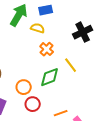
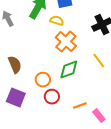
orange cross: (47, 49) -> (66, 42), size x1.5
yellow line: (71, 65) -> (99, 61), moved

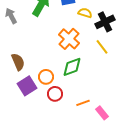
yellow semicircle: (57, 21) -> (85, 13), moved
yellow line: (99, 61) -> (102, 47), moved
purple square: (16, 98) -> (27, 86), moved, turned 36

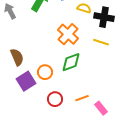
black cross: (105, 22) -> (104, 17), turned 36
yellow line: (102, 47) -> (101, 42), turned -35
red circle: (55, 94) -> (55, 99), moved

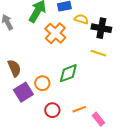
orange cross: (68, 34) -> (55, 33), moved

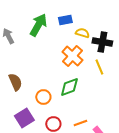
orange cross: (55, 33) -> (72, 56), moved
yellow line: (98, 53) -> (99, 67), turned 49
purple square: (23, 92) -> (24, 118), moved

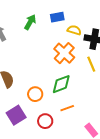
green arrow: (38, 25) -> (30, 22), size x0.7
orange line: (80, 123) -> (67, 108), moved

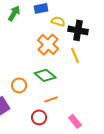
green diamond: (61, 84) -> (45, 75), turned 60
red circle: (45, 121) -> (39, 117), moved

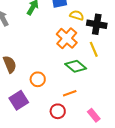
green diamond: (45, 75) -> (76, 66), moved

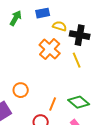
green diamond: (76, 66) -> (79, 102), moved
orange line: (70, 93) -> (53, 104), turned -48

